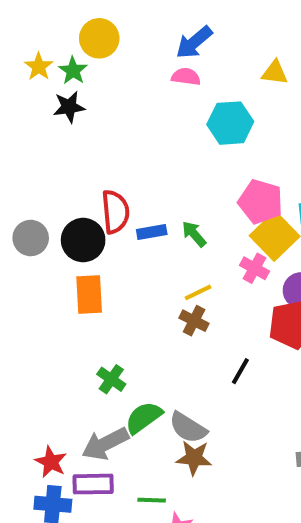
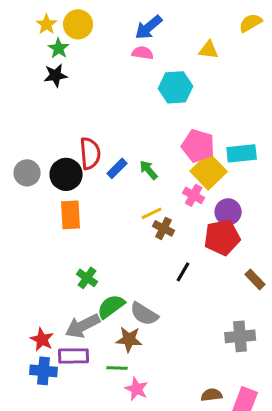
yellow star: (39, 67) -> (47, 24), moved
blue rectangle: (152, 232) -> (117, 168), turned -35
brown cross: (194, 321) -> (164, 228), moved
brown star: (194, 458) -> (129, 339), moved

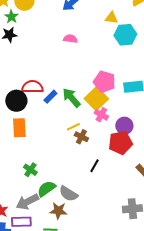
pink semicircle: (143, 53) -> (70, 39), moved
cyan hexagon: (176, 87) -> (125, 35), moved
red semicircle: (90, 153) -> (32, 87), turned -85
green arrow: (149, 170) -> (71, 98), size x1.5
yellow square: (209, 171) -> (96, 99), moved

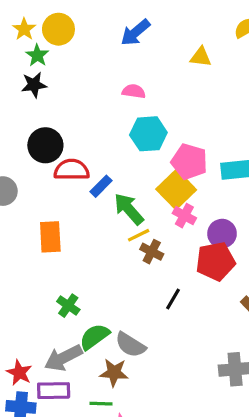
cyan hexagon: (125, 35) -> (148, 134), moved
green arrow: (71, 98) -> (129, 209), moved
black circle: (16, 101) -> (45, 145), moved

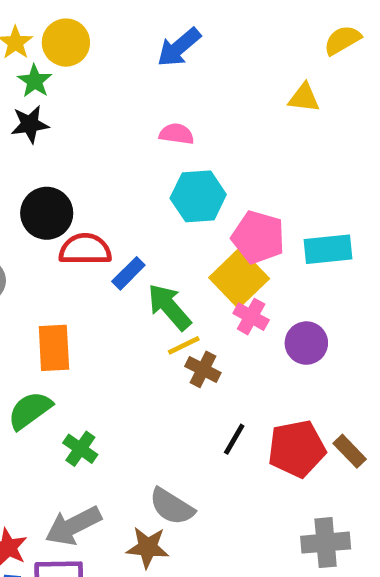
yellow triangle: (201, 57) -> (304, 98), moved
red pentagon: (215, 261) -> (297, 449), moved
green semicircle: (94, 337) -> (30, 410), moved

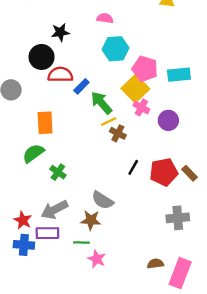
black star: (30, 124) -> (60, 32), moved

